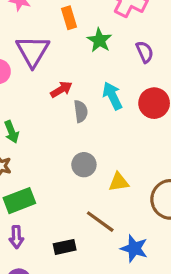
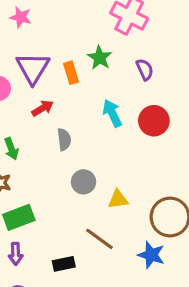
orange rectangle: (69, 18) -> (71, 73), moved
red arrow: (61, 89) -> (43, 108), moved
gray semicircle: (81, 111) -> (64, 139), moved
blue star: (134, 248) -> (151, 255), moved

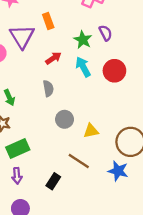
green star: (100, 58) -> (83, 40), moved
orange rectangle: (71, 73) -> (48, 21), moved
red arrow: (43, 108) -> (53, 58), moved
black rectangle: (64, 264) -> (53, 181), turned -42

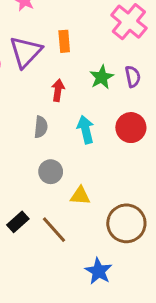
red arrow: (53, 58) -> (58, 90), turned -63
cyan arrow: (83, 67) -> (86, 130), moved
blue star: (118, 171) -> (99, 271), moved
black rectangle: (53, 181) -> (18, 222), moved

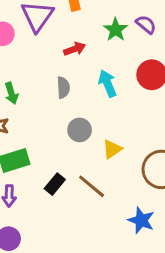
purple semicircle: (133, 77) -> (146, 24), turned -30
red arrow: (58, 90) -> (75, 49), turned 70
yellow triangle: (80, 196) -> (112, 149), turned -30

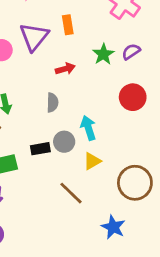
purple semicircle: (146, 24) -> (131, 52), turned -78
cyan arrow: (108, 83) -> (88, 128), moved
black rectangle: (55, 184) -> (40, 149), moved, turned 36

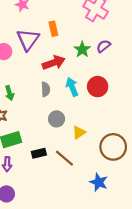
red arrow: (65, 69) -> (54, 63), size x1.5
red circle: (133, 97) -> (98, 87), moved
cyan arrow: (88, 128) -> (72, 87), moved
black rectangle: (40, 149) -> (39, 153), moved

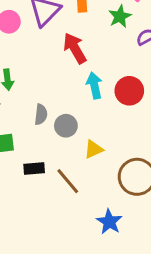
green star: (82, 50) -> (120, 16), moved
red arrow: (54, 63) -> (75, 48), turned -110
gray semicircle: (46, 89) -> (41, 114), moved

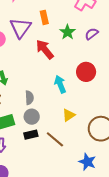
green star: (120, 16) -> (67, 32), moved
cyan arrow: (94, 85) -> (60, 84), moved
gray circle: (66, 126) -> (32, 117), moved

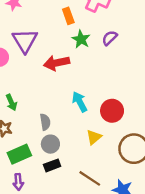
orange rectangle: (44, 17) -> (68, 16), moved
red arrow: (45, 49) -> (57, 63), turned -55
red circle: (86, 72) -> (112, 111), moved
brown line: (55, 139) -> (90, 178), moved

